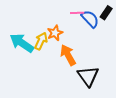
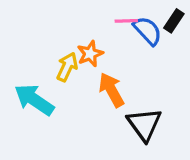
cyan arrow: (22, 43) -> (34, 100), moved

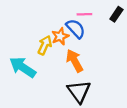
blue semicircle: (148, 31) -> (76, 29), moved
black triangle: (144, 124) -> (79, 91), moved

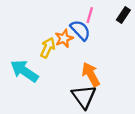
pink line: (84, 14) -> (90, 15), turned -72
orange arrow: (75, 61) -> (91, 74), moved

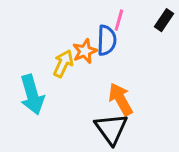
blue semicircle: (80, 30) -> (107, 40), turned 45
cyan arrow: (24, 71) -> (32, 95), turned -140

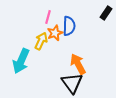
pink line: (119, 20) -> (48, 17), moved
cyan arrow: (32, 95) -> (21, 61), turned 40

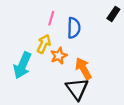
orange star: (55, 33) -> (59, 56), moved

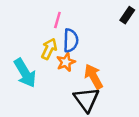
blue semicircle: (74, 28) -> (71, 40), moved
cyan arrow: (22, 65) -> (25, 73), turned -55

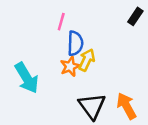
yellow arrow: (49, 49) -> (87, 60), moved
orange arrow: (94, 77) -> (126, 106), moved

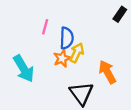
pink line: (61, 22) -> (45, 27), moved
orange arrow: (126, 106) -> (107, 72), moved

